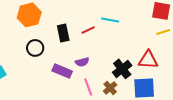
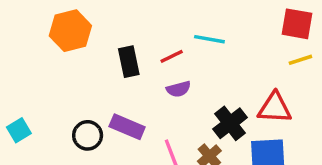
black circle: (35, 48) -> (88, 135), moved
purple semicircle: (82, 62) -> (179, 89), moved

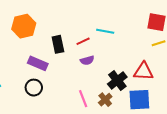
purple rectangle: (127, 127) -> (38, 63), moved

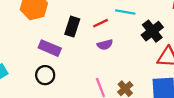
black rectangle: (58, 44) -> (72, 27), turned 30
black cross: (117, 80) -> (152, 31), moved

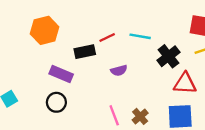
red line: (100, 23) -> (107, 37), moved
black rectangle: (72, 27) -> (85, 52), turned 60

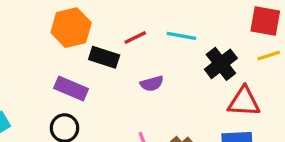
orange hexagon: (45, 30) -> (71, 28), moved
black rectangle: (85, 52) -> (104, 57), turned 30

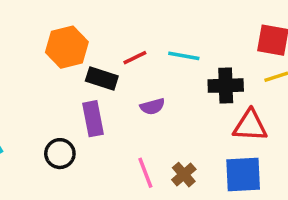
black cross: (221, 64) -> (226, 86), turned 36
purple rectangle: (71, 89) -> (93, 119), moved, turned 56

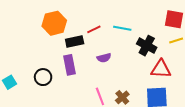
black rectangle: (102, 79) -> (75, 42), turned -30
black cross: (226, 86) -> (147, 46), turned 30
black circle: (60, 154) -> (43, 77), moved

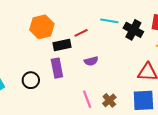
cyan line: (122, 28) -> (109, 21), moved
black cross: (147, 46) -> (133, 30), moved

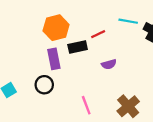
purple rectangle: (57, 68) -> (54, 59), moved
pink line: (87, 99) -> (86, 105), moved
brown cross: (109, 100) -> (128, 106), size x1.5

